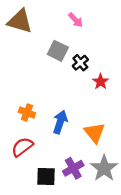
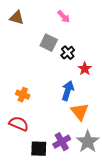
brown triangle: (20, 21) -> (17, 18), size x0.7
blue arrow: (60, 122) -> (68, 91), moved
red semicircle: (22, 147) -> (19, 124), turned 60

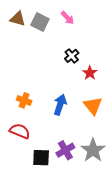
gray square: (49, 43) -> (40, 22), moved
blue arrow: (68, 91) -> (60, 105), moved
orange triangle: (80, 112) -> (93, 106), moved

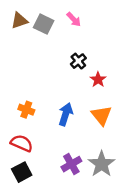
brown triangle: (18, 19) -> (19, 21), turned -35
black square: (41, 158) -> (22, 172), moved, turned -30

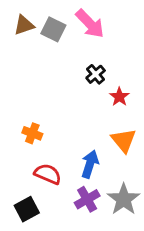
pink arrow: (74, 19) -> (90, 24), size x1.6
blue arrow: (66, 114) -> (90, 164), moved
red semicircle: (22, 143) -> (48, 174), moved

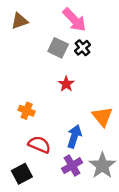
gray square: (53, 29) -> (58, 48), moved
black cross: (96, 74) -> (83, 48), moved
red star: (119, 97) -> (66, 84), moved

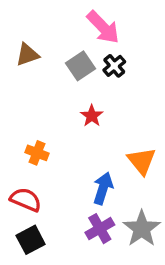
brown triangle: (20, 21) -> (27, 55), moved
gray square: (58, 48) -> (80, 66), turned 30
red semicircle: (39, 145) -> (26, 200), moved

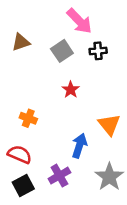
black cross: (114, 66) -> (98, 51), moved, turned 35
purple cross: (100, 229) -> (59, 176), moved

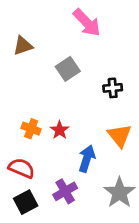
gray square: (62, 51) -> (68, 69), moved
black cross: (98, 51) -> (113, 88), moved
red star: (71, 90) -> (60, 130), moved

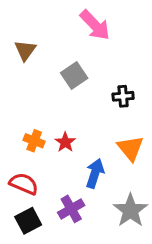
brown triangle: (23, 46) -> (25, 50), turned -35

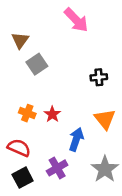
gray square: (74, 76) -> (37, 64), moved

